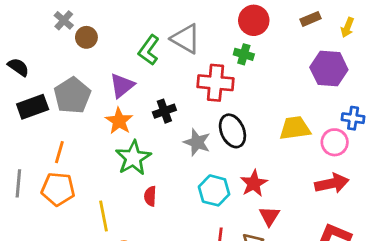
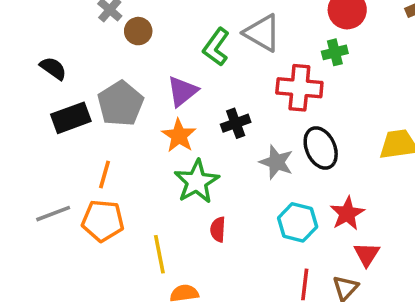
green cross: (244, 54) -> (335, 52), turned -30
gray line: (18, 183) -> (53, 214), turned 64

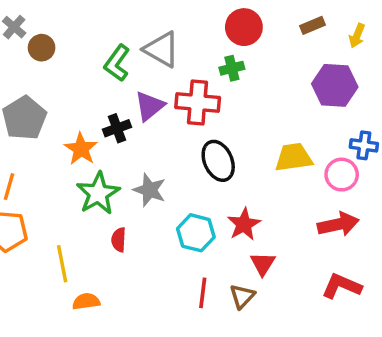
purple triangle: (182, 91) -> (150, 106), moved
black cross: (236, 123) -> (117, 128), moved
gray star: (276, 162) -> (150, 190), moved

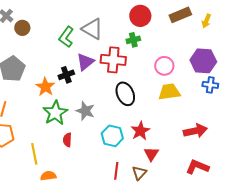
brown rectangle: (312, 25) -> (180, 15), size x1.5
purple hexagon: (335, 85) -> (203, 61), moved
pink circle: (342, 175) -> (164, 66), moved

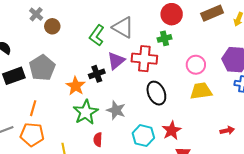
red arrow: (195, 131) -> (227, 130), size x0.6

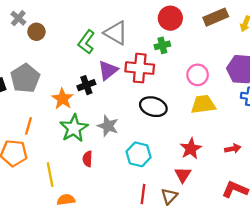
black ellipse: (156, 93) -> (153, 107), turned -50
orange line: (33, 108) -> (29, 126), moved
red star: (172, 130) -> (191, 149), moved

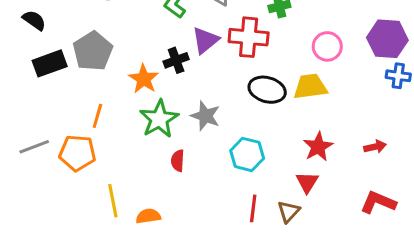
yellow trapezoid: (203, 104) -> (310, 87), moved
yellow line: (50, 175) -> (113, 201), moved

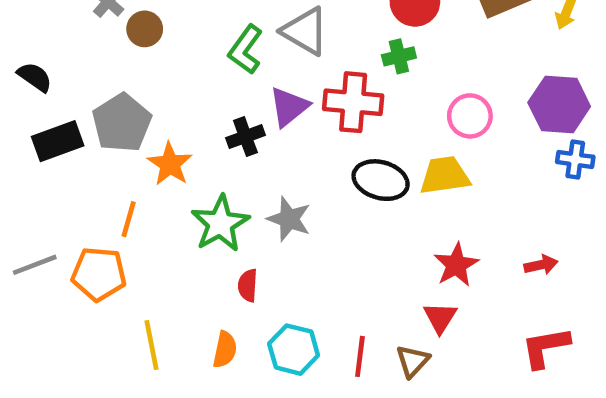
orange star: (144, 79) -> (170, 164), moved
cyan hexagon: (247, 154) -> (294, 350), moved
red L-shape: (378, 202) -> (545, 347), turned -33
orange semicircle: (148, 216) -> (225, 350), moved, turned 110

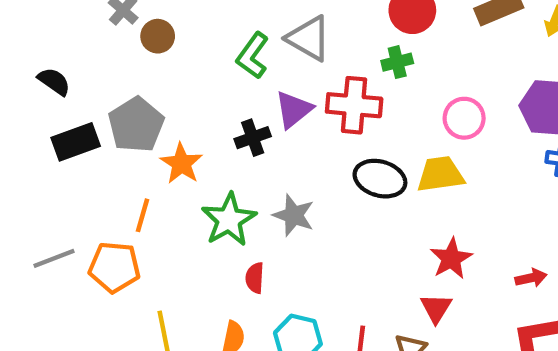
red arrow: (541, 265) -> (531, 278), moved

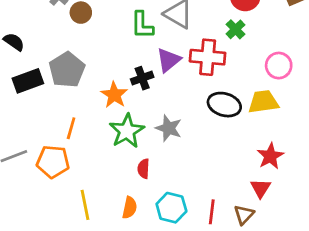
green L-shape: (253, 56) -> (142, 25), turned -36
green cross: (397, 62) -> (235, 29), turned -30
orange star: (181, 163) -> (114, 95), moved

